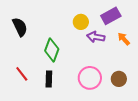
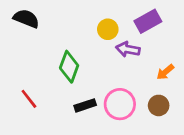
black semicircle: (20, 27) -> (26, 19), moved, turned -42
orange arrow: (124, 39) -> (165, 72), moved, turned -88
black rectangle: (49, 79) -> (85, 105), moved, turned 70

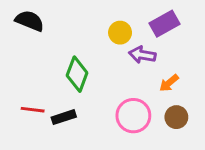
orange arrow: (165, 72) -> (169, 83), moved
red line: (29, 99) -> (33, 110), turned -45
black rectangle: (85, 105) -> (64, 117), moved

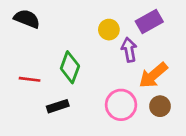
purple arrow: (142, 55) -> (129, 50), turned 70
orange arrow: (169, 83) -> (153, 75), size x1.6
red line: (33, 110) -> (30, 79), moved

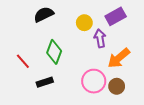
black semicircle: (27, 19) -> (44, 14), moved, turned -48
red line: (30, 79) -> (23, 61), turned 42
brown circle: (160, 106) -> (117, 86), moved

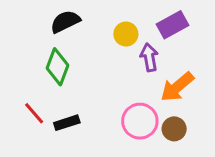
green diamond: (54, 52) -> (57, 67), moved
red line: (23, 61) -> (34, 113), moved

